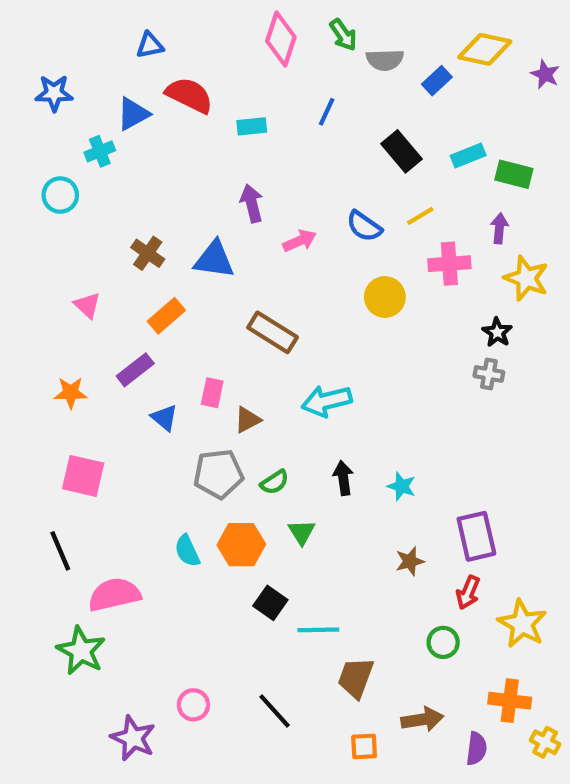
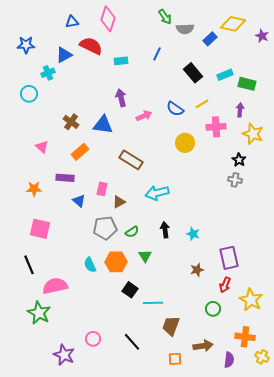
pink diamond: (281, 39) -> (108, 19), moved
purple rectangle: (135, 370) -> (65, 178), turned 42

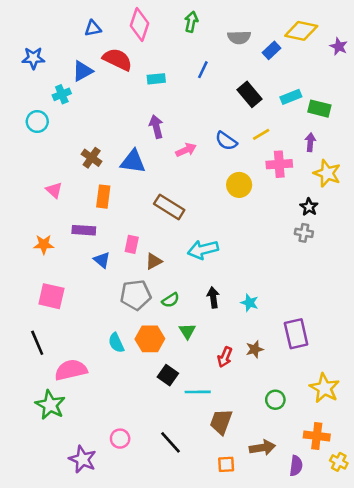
green arrow: (165, 17) -> (191, 22), moved, turned -133
orange rectangle: (80, 152) -> (103, 197), turned -42
red arrow: (225, 285) -> (225, 357), moved

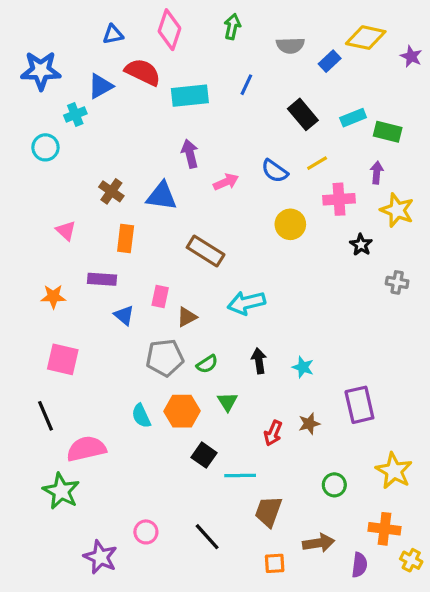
blue star: (33, 58) -> (41, 71), size x1.4
cyan rectangle: (156, 79) -> (190, 96), size x1.6
black star: (309, 207) -> (361, 245), moved
gray cross: (304, 233) -> (397, 282), moved

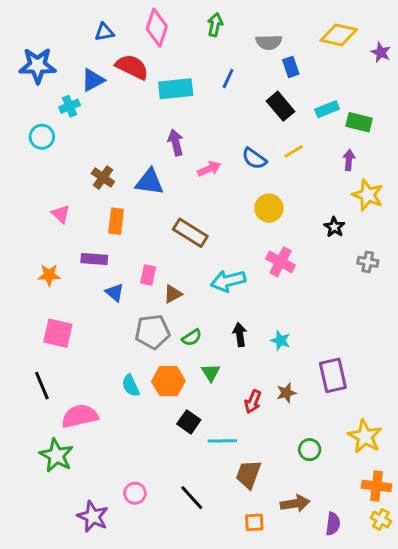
blue rectangle: (330, 61) -> (291, 67), moved, turned -66
pink cross: (339, 199) -> (280, 262), moved, turned 32
orange cross: (385, 529) -> (377, 486), moved

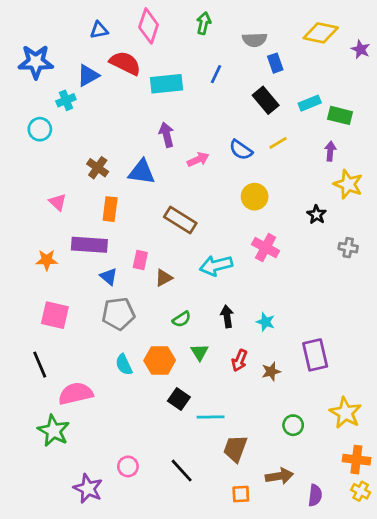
purple rectangle: (94, 259) -> (89, 245), size x1.4
gray pentagon: (152, 332) -> (118, 314), moved
red arrow: (253, 402) -> (239, 360), moved

